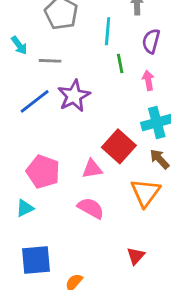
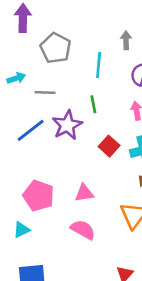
cyan arrow: (19, 45) -> (16, 78), turned -72
green line: (120, 64) -> (93, 104), moved
red square: (119, 146) -> (109, 146), moved, size x0.7

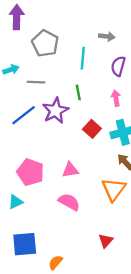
gray arrow: (126, 40) -> (107, 37), turned 98

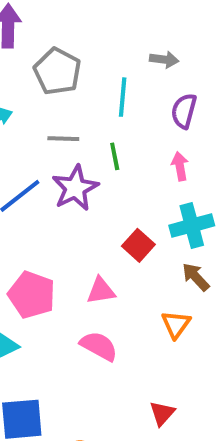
gray line: (36, 82) -> (63, 139), moved
red square: (92, 129) -> (138, 245), moved
orange triangle: (114, 189) -> (176, 324), size x0.7

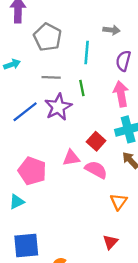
pink arrow: (180, 166) -> (121, 94), size x1.5
pink triangle: (101, 291) -> (71, 158), moved
orange triangle: (176, 324) -> (119, 202), moved
pink semicircle: (99, 346) -> (96, 170), moved

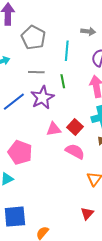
pink triangle: (71, 158) -> (54, 129), moved

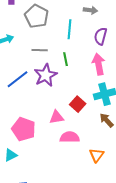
pink triangle: (54, 129) -> (57, 117), moved
pink semicircle: (75, 151) -> (70, 137), moved, turned -30

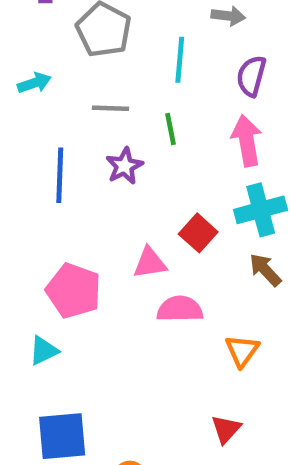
purple star: (46, 75) -> (124, 166), size x0.7
blue line: (18, 79) -> (60, 175), turned -50

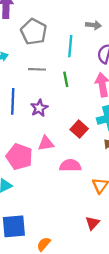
purple star: (124, 166) -> (39, 108), moved
pink triangle: (150, 263) -> (46, 143), moved

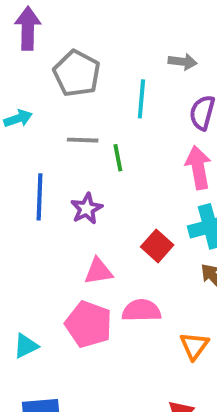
green line: (66, 79) -> (118, 158), moved
pink pentagon: (19, 157) -> (89, 324), moved

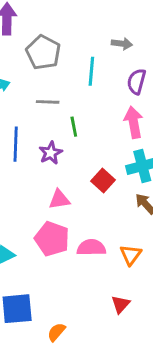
green line: (118, 158) -> (74, 127), moved
pink semicircle: (141, 311) -> (91, 248), moved

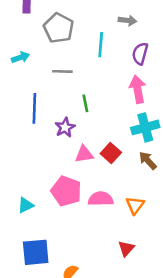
green line: (74, 127) -> (85, 103), moved
purple star: (51, 153) -> (65, 127), moved
red square: (103, 181) -> (111, 153), moved
pink triangle: (59, 199) -> (84, 154), moved

